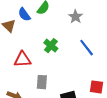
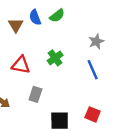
gray star: (76, 17) -> (96, 41), moved

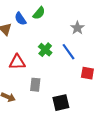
blue line: (93, 70) -> (68, 52), moved
red square: (93, 114) -> (87, 73), moved

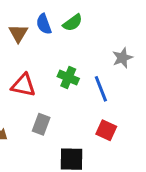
green cross: (45, 50) -> (68, 78), turned -32
red square: (87, 73) -> (106, 130), moved

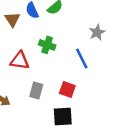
green cross: (68, 78) -> (47, 45), moved
red square: (106, 130) -> (67, 89), moved

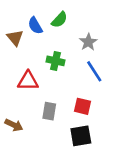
gray star: (97, 32) -> (88, 42), moved

